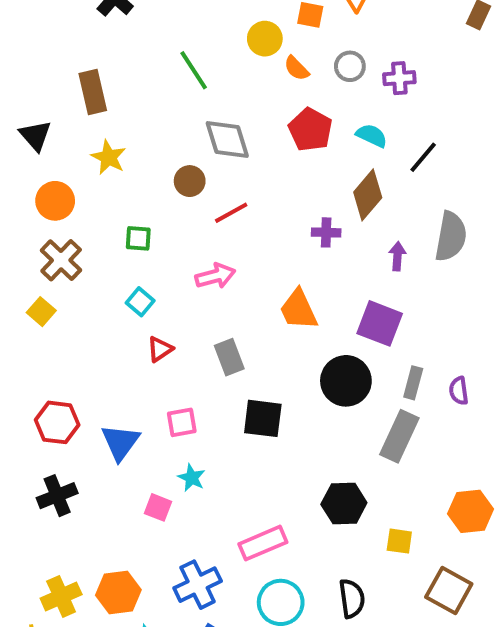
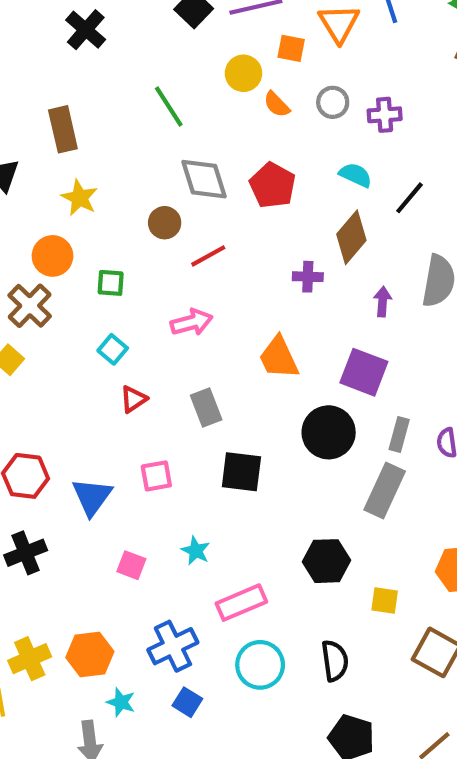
red pentagon: (310, 130) -> (273, 185), moved
orange circle: (55, 201) -> (53, 256), moved
cyan star: (192, 478) -> (196, 551), moved

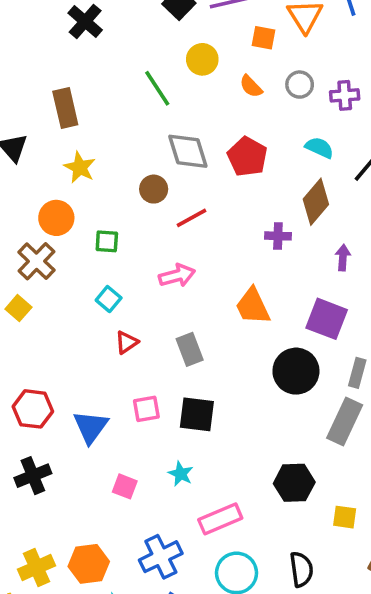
yellow circle: (243, 73) -> (202, 59), moved
black square: (241, 472) -> (197, 414), moved

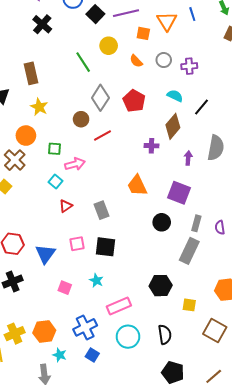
gray diamond: (188, 151) -> (100, 98), turned 50
pink arrow: (177, 276) -> (75, 164), moved
black circle: (296, 371) -> (162, 222), size x0.7

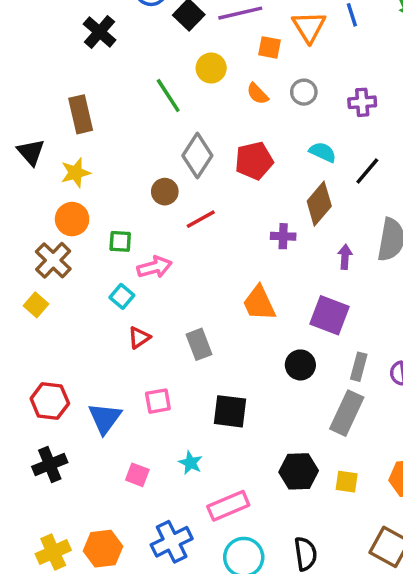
purple cross: (189, 66) -> (362, 102), moved
red pentagon: (134, 101) -> (254, 161), turned 30
yellow star: (39, 107) -> (76, 173), moved, turned 30
black square: (106, 247) -> (230, 411), moved
yellow square: (189, 305) -> (347, 482), moved

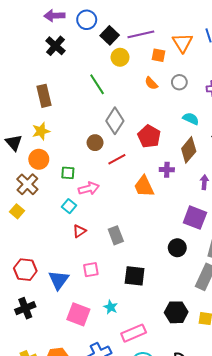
yellow circle: (211, 68) -> (120, 57), moved
black triangle: (31, 152) -> (14, 143), moved
red pentagon: (254, 161) -> (149, 136), moved, turned -30
orange trapezoid: (259, 303) -> (144, 186), moved
pink square: (137, 475) -> (78, 314), size x1.6

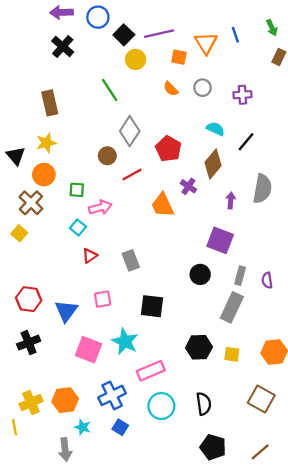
purple cross: (167, 170) -> (188, 186), turned 32
cyan star: (111, 307) -> (125, 341), size x1.6

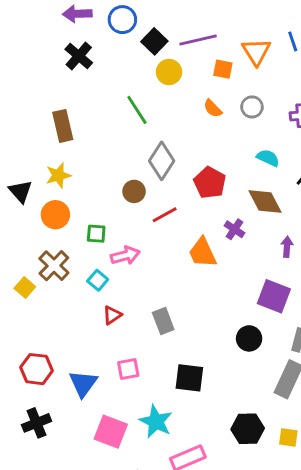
brown diamond: (213, 164) -> (265, 202), turned -68
brown cross: (31, 203) -> (54, 266), moved

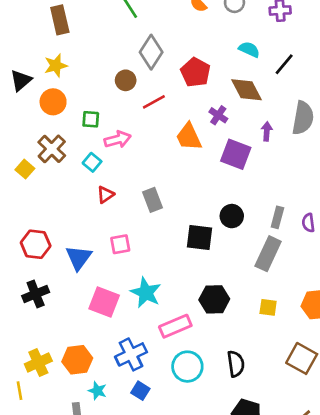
black triangle: (20, 191) -> (21, 80), turned 30
purple square: (274, 296) -> (236, 154), moved
black square: (189, 378) -> (200, 238), moved
black hexagon: (248, 429) -> (214, 299), moved

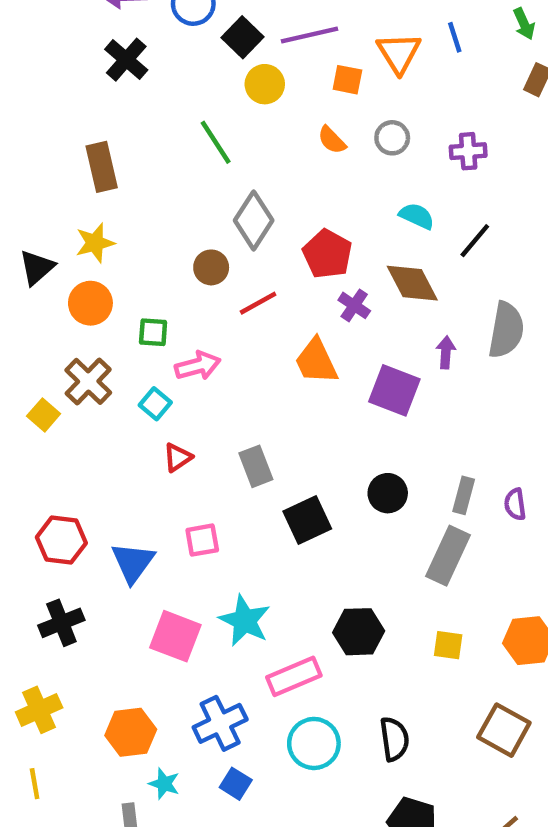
purple cross: (218, 115) -> (354, 305), moved
black square: (200, 238) -> (307, 520), moved, turned -32
yellow cross: (38, 362) -> (39, 710), moved

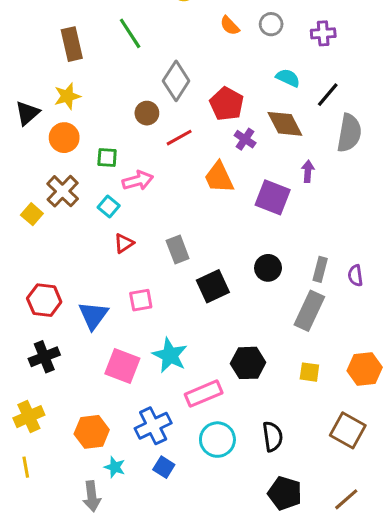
green line: (216, 142) -> (130, 33), moved
gray semicircle: (506, 330) -> (349, 133), moved

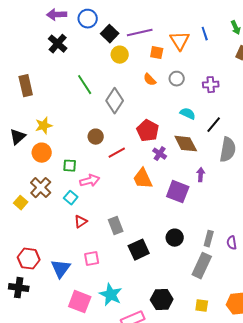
brown rectangle: (72, 44) -> (26, 86), moved
gray diamond: (176, 81) -> (115, 101), moved
black cross: (44, 357) -> (19, 288), moved, turned 30

